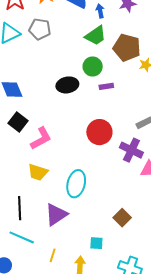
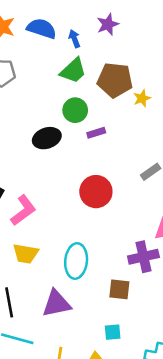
purple cross: (131, 150) -> (143, 257), moved, turned -30
purple triangle: (56, 215) -> (57, 304), turned 30
brown square: (122, 218) -> (119, 289), moved, turned -30

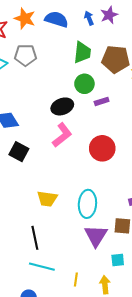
blue arrow: (74, 39) -> (89, 18), moved
green trapezoid: (73, 71) -> (82, 52), turned -40
pink L-shape: (23, 210) -> (62, 135), moved
purple triangle: (57, 304) -> (96, 236), moved, turned -45

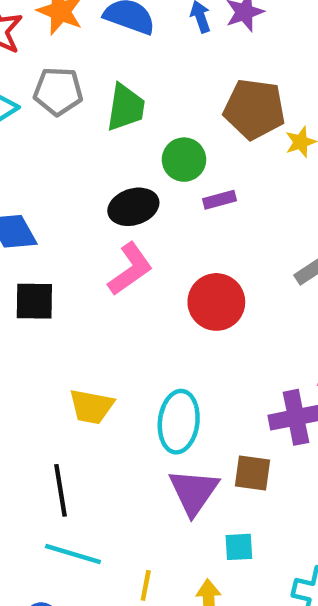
green trapezoid: (82, 52) -> (126, 107), moved
black square: (19, 152) -> (34, 301), turned -30

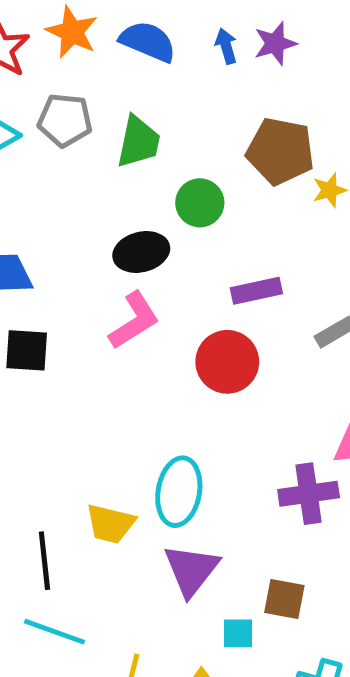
purple rectangle: (220, 200) -> (256, 291), moved, size x1.4
yellow trapezoid: (91, 407) -> (110, 524), moved
brown square: (253, 473) -> (284, 599), moved

